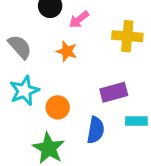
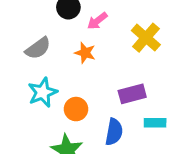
yellow cross: (127, 36) -> (146, 38), turned 36
gray semicircle: (20, 47) -> (38, 48), turned 96

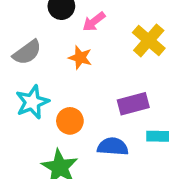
blue semicircle: (114, 132) -> (113, 147), turned -96

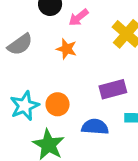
cyan star: (32, 102) -> (25, 106), moved

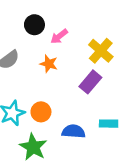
purple rectangle: (113, 89) -> (90, 82), moved, turned -35

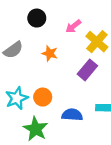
pink arrow: (59, 36) -> (73, 26), moved

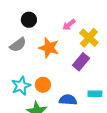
black circle: (37, 18) -> (29, 20), moved
orange star: (50, 53) -> (49, 48), size x1.5

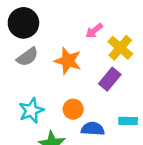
black circle: (29, 20) -> (23, 23), moved, size x1.5
orange circle: (43, 85) -> (73, 109), moved

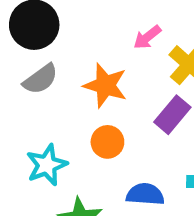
orange circle: (73, 109) -> (107, 142), moved

